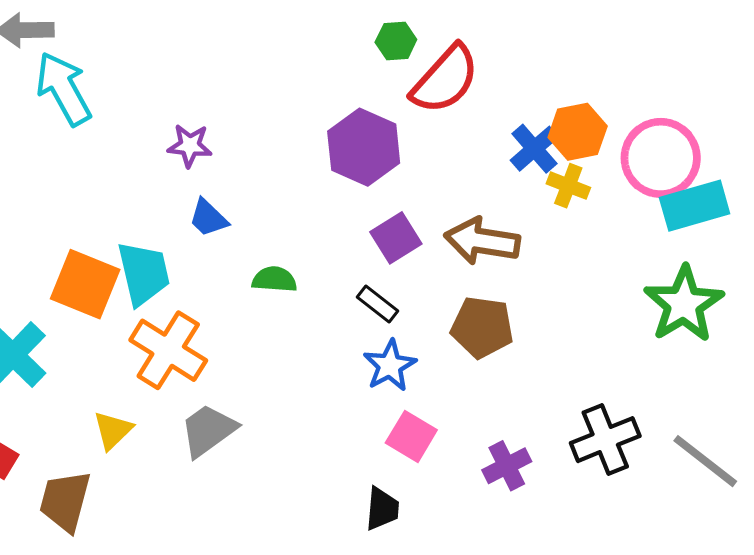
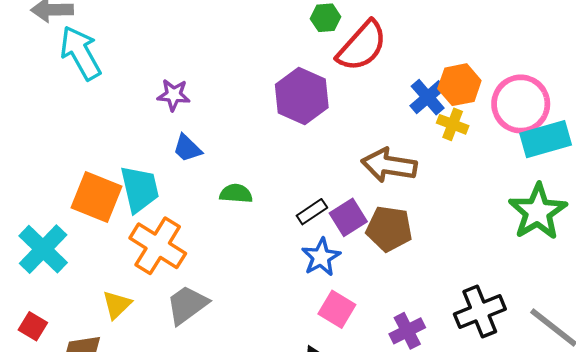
purple square: (396, 238) -> (348, 217), moved
black rectangle: (377, 304) -> (312, 212), turned -72

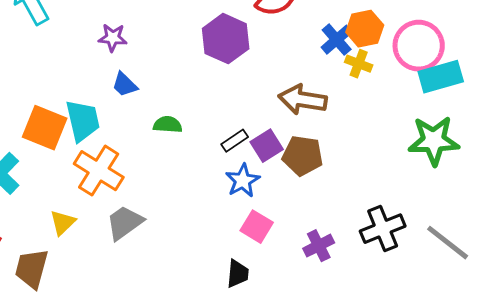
green star: (538, 212) -> (434, 141), turned 30

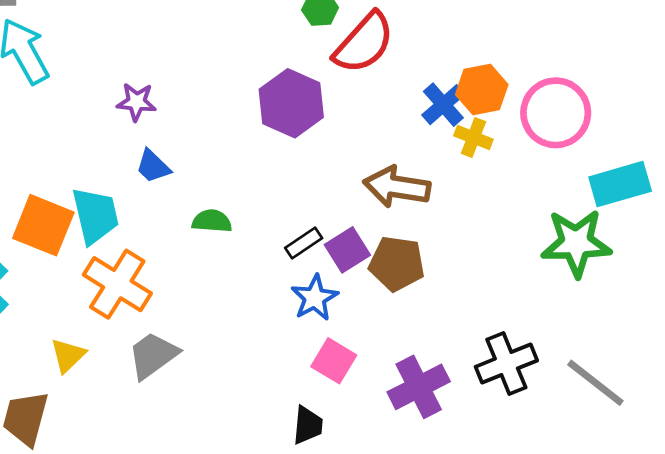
cyan rectangle: (441, 77) -> (620, 184), moved
purple cross: (319, 246) -> (419, 387), size x1.4

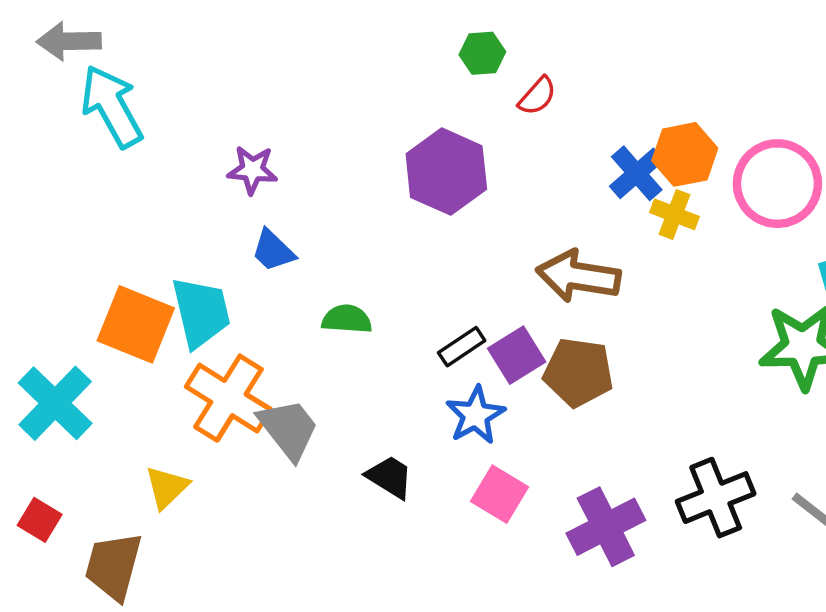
red semicircle: (364, 43) -> (537, 96), size x0.5
gray trapezoid: (153, 355) -> (288, 429), moved, turned 88
black trapezoid: (308, 425) -> (390, 477), moved, turned -63

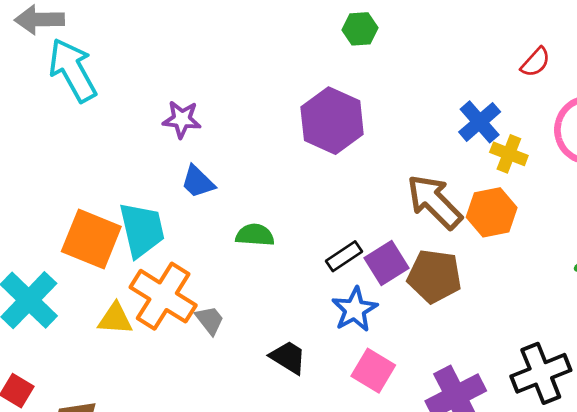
red semicircle: (537, 96) -> (536, 62), moved
orange hexagon: (685, 154) -> (492, 212), moved
brown arrow: (578, 276) -> (434, 202), turned 36
gray trapezoid: (288, 429) -> (210, 320), size x0.6
yellow triangle: (167, 487) -> (115, 319), moved, turned 48

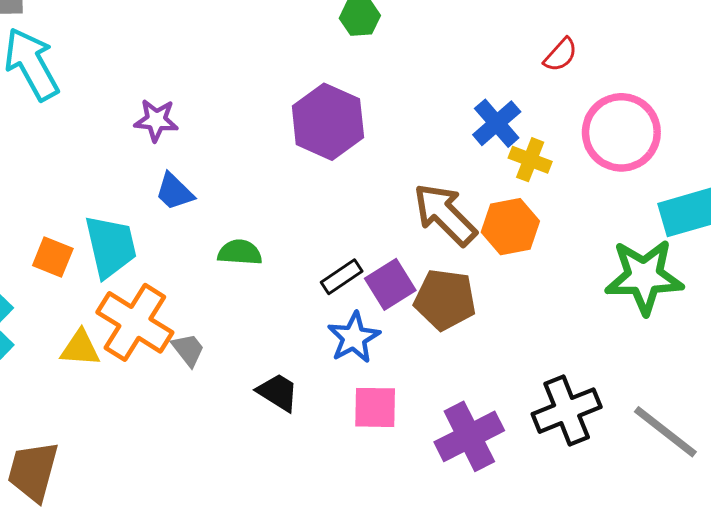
orange square: (91, 239) -> (53, 257), size x0.6
pink square: (373, 371) -> (375, 407), turned -30

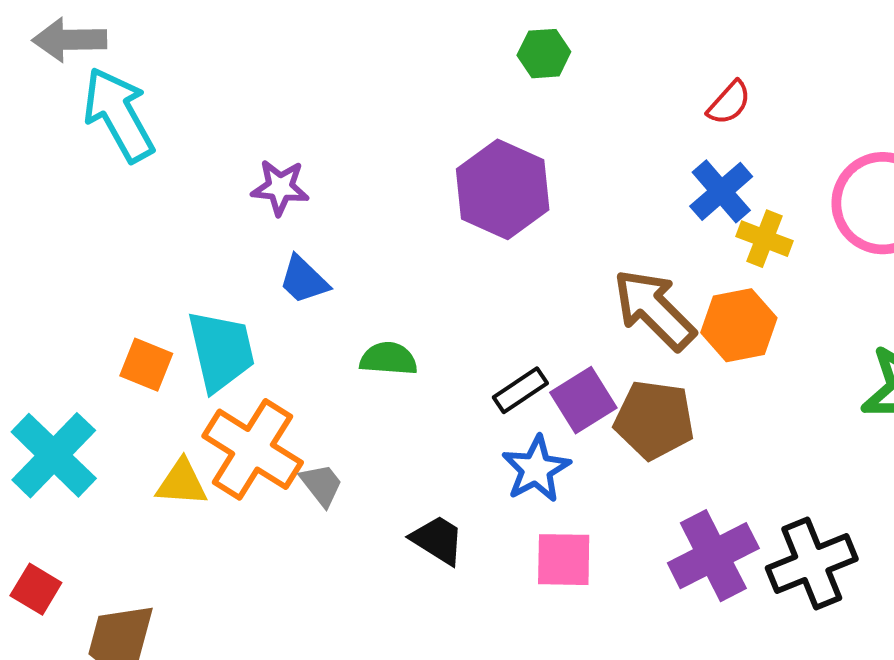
red semicircle: (561, 55) -> (729, 103), moved
purple cross: (469, 436) -> (713, 556), moved

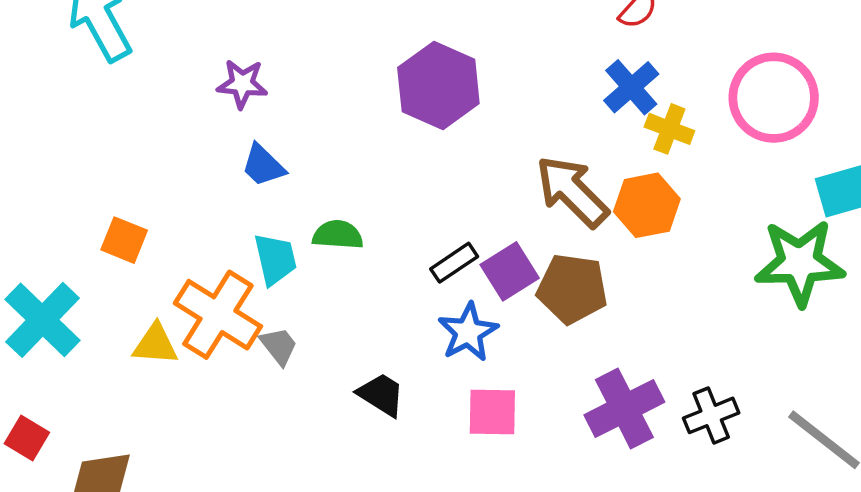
cyan trapezoid: (221, 351) -> (275, 259), moved, size x0.7
black cross: (812, 564) -> (711, 415), size x0.7

